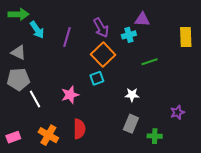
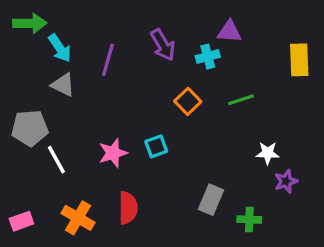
gray triangle: (18, 52) -> (63, 85), moved
orange square: (103, 55) -> (188, 101), moved, size x0.7
cyan square: (97, 78) -> (156, 146), moved
white star: (132, 95) -> (268, 153), moved

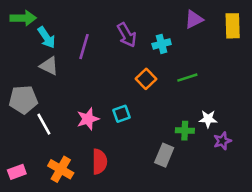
purple triangle: (229, 32) -> (194, 19), moved, turned -30
yellow rectangle: (299, 60) -> (233, 26), moved
green cross: (249, 220) -> (185, 131), moved

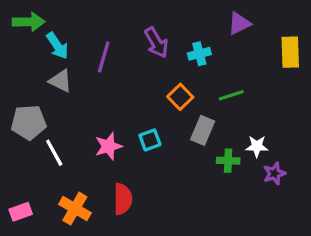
yellow rectangle: (233, 26) -> (290, 52), moved
gray rectangle: (164, 155) -> (203, 130), moved

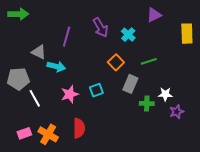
cyan arrow: (57, 46) -> (56, 66), moved, turned -42
cyan cross: (199, 54) -> (128, 35), turned -32
pink rectangle: (21, 212) -> (24, 133), moved

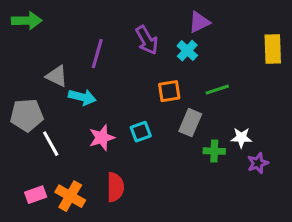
purple triangle: (154, 15) -> (199, 22), moved
orange square: (116, 62) -> (169, 91), turned 35

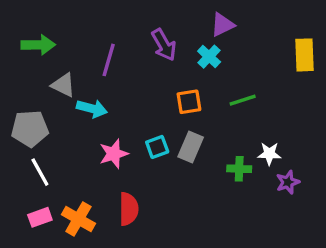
green arrow: (27, 21) -> (38, 45), moved
gray rectangle: (190, 123) -> (191, 147), moved
white line: (51, 144) -> (40, 172), moved

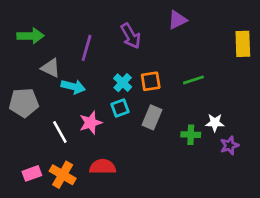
cyan cross: (209, 57) -> (123, 83), moved
cyan square: (157, 147) -> (120, 108), moved
white line: (40, 172) -> (60, 132), moved
red semicircle: (129, 209) -> (103, 167), turned -90

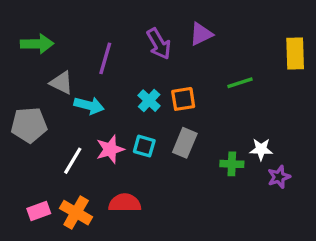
purple triangle: (177, 20) -> (201, 34), moved
green line: (193, 80) -> (240, 83), moved
cyan square: (120, 108) -> (144, 146), moved, turned 36
white line: (60, 132) -> (73, 161), turned 60

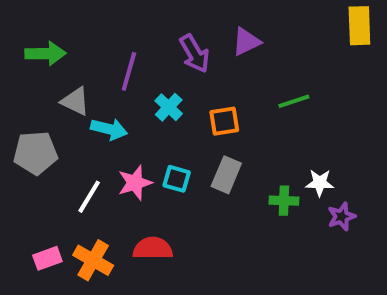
yellow rectangle: (295, 54) -> (359, 26), moved
cyan cross: (149, 101) -> (169, 107), moved

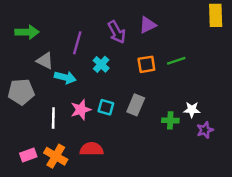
orange square: (224, 121) -> (146, 64), moved
white line: (89, 197) -> (53, 118), turned -30

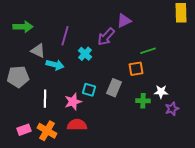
purple arrow: (117, 32) -> (106, 37), moved, turned 72
orange square: (146, 64) -> (136, 69), moved
pink star: (81, 110) -> (73, 102), moved

